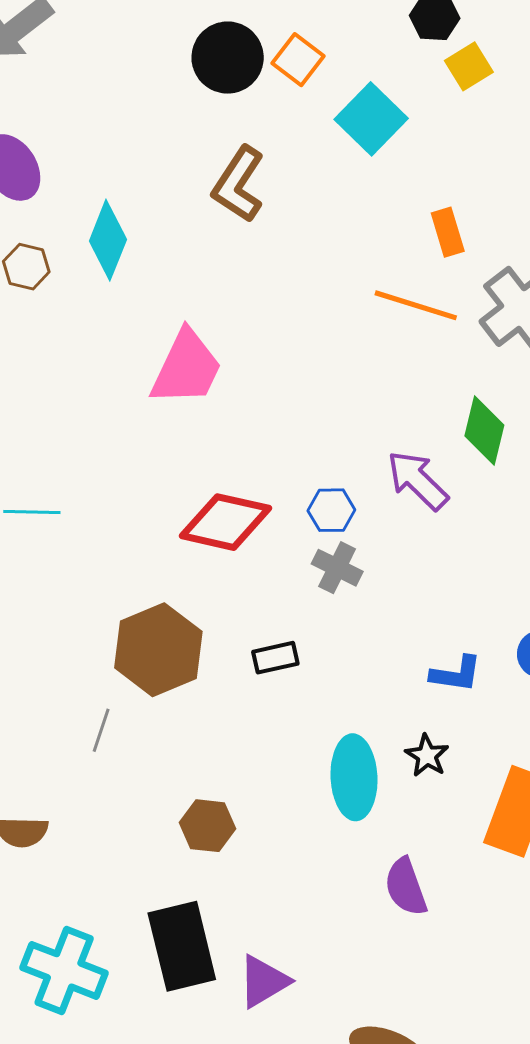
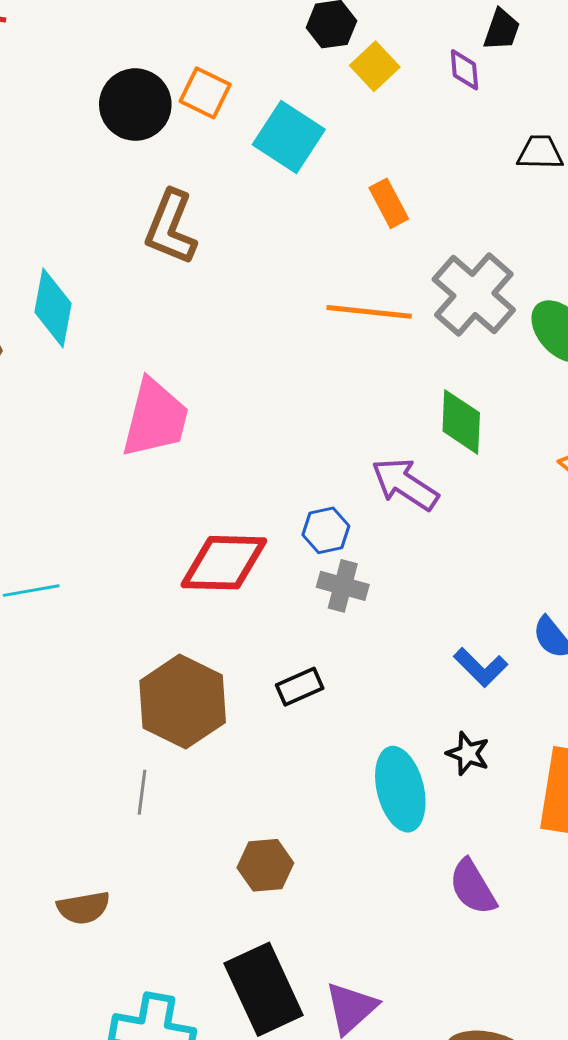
orange rectangle: (448, 232) -> (389, 203), moved
blue L-shape: (456, 674) -> (481, 667), turned 48

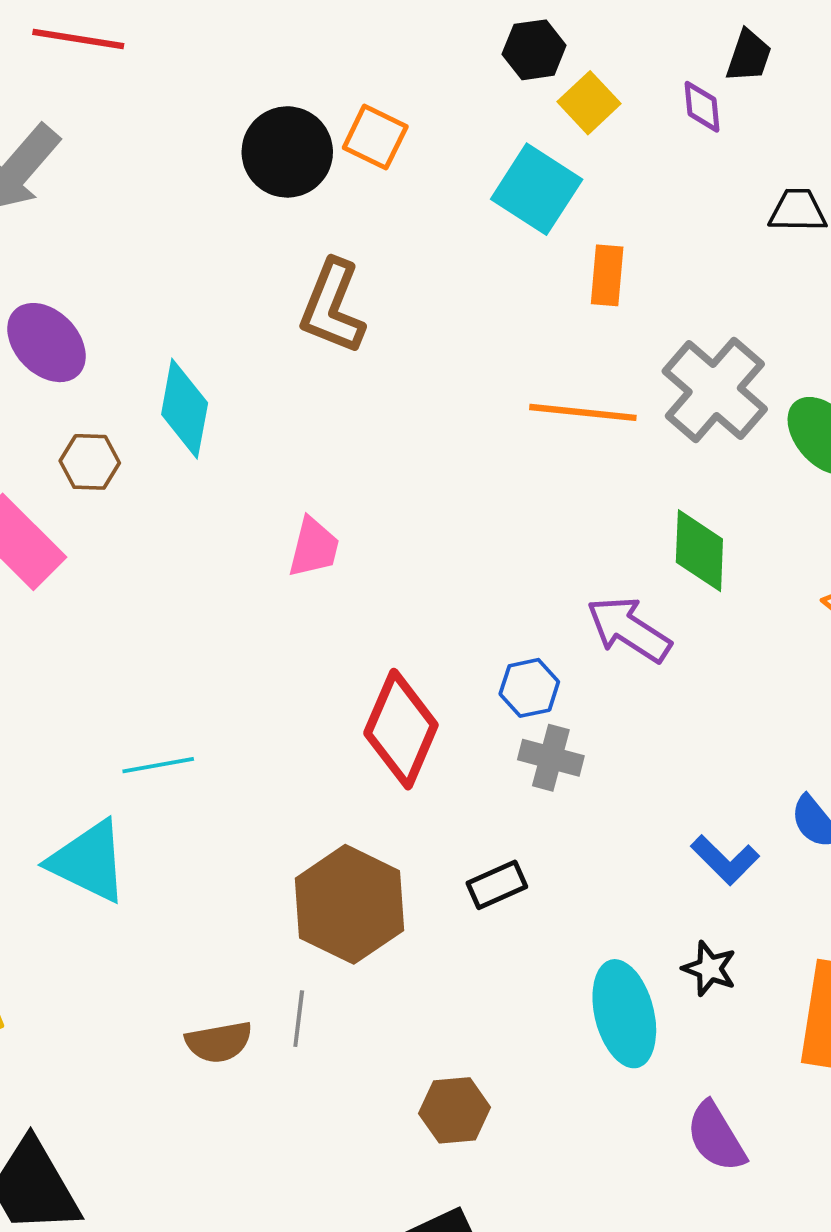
cyan square: (289, 137) -> (537, 189), moved
orange rectangle: (389, 203) -> (607, 275), turned 33
pink trapezoid: (155, 418) -> (314, 547), size x0.6
red diamond: (224, 563) -> (401, 729), turned -68
brown semicircle: (83, 908) -> (219, 1042), moved

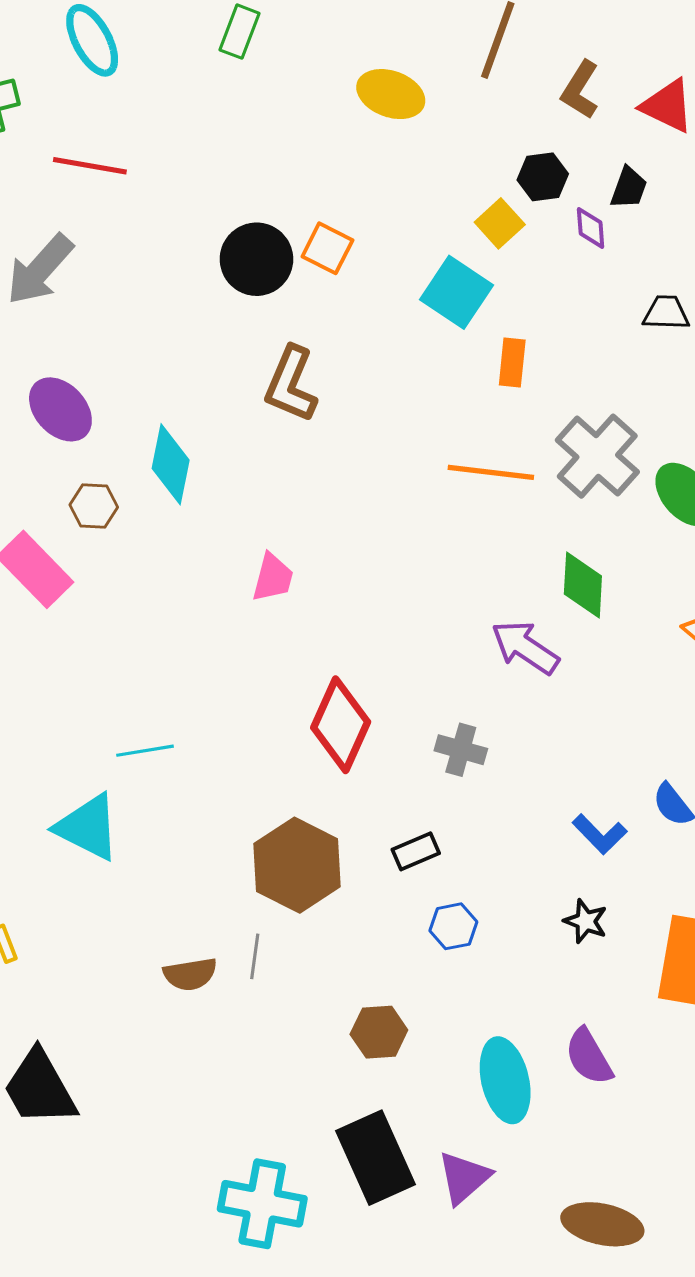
black hexagon: (534, 50) -> (543, 177), moved
blue hexagon: (529, 688) -> (453, 926), moved
cyan ellipse: (624, 1014) -> (505, 1080), moved

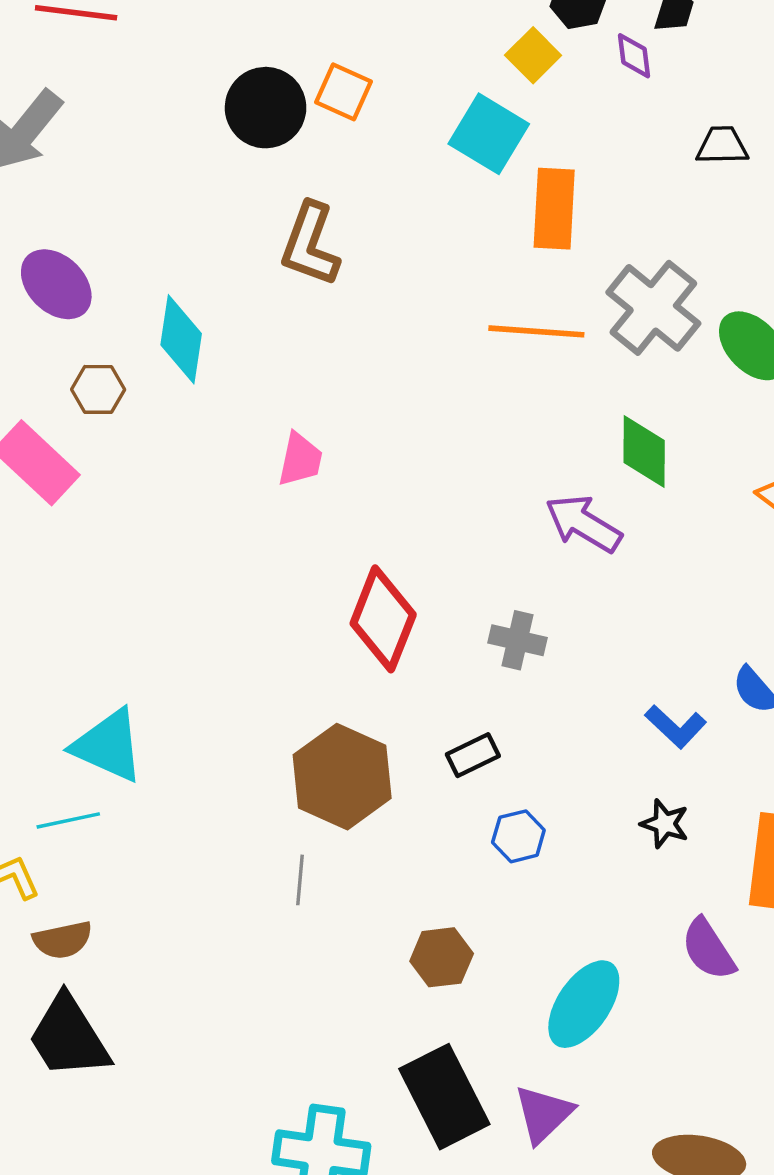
orange rectangle: (512, 363) -> (554, 209), size x1.5
cyan line: (145, 751) -> (68, 820), moved
brown semicircle: (190, 974) -> (63, 940), moved
purple semicircle: (589, 1057) -> (708, 949), moved
cyan ellipse: (505, 1080) -> (584, 1004), turned 50

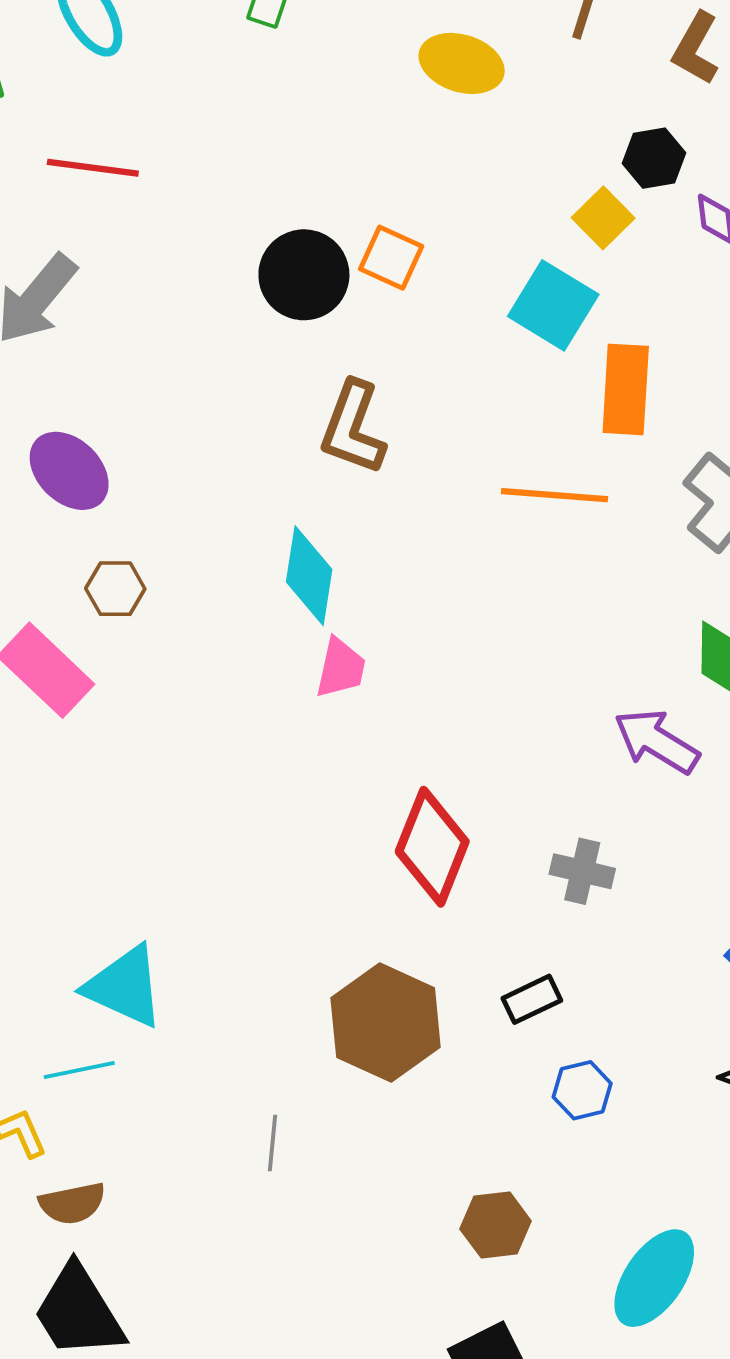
orange line: (536, 331) -> (555, 495), moved
cyan diamond: (181, 339) -> (309, 576), moved
gray line: (300, 880) -> (273, 1143), moved

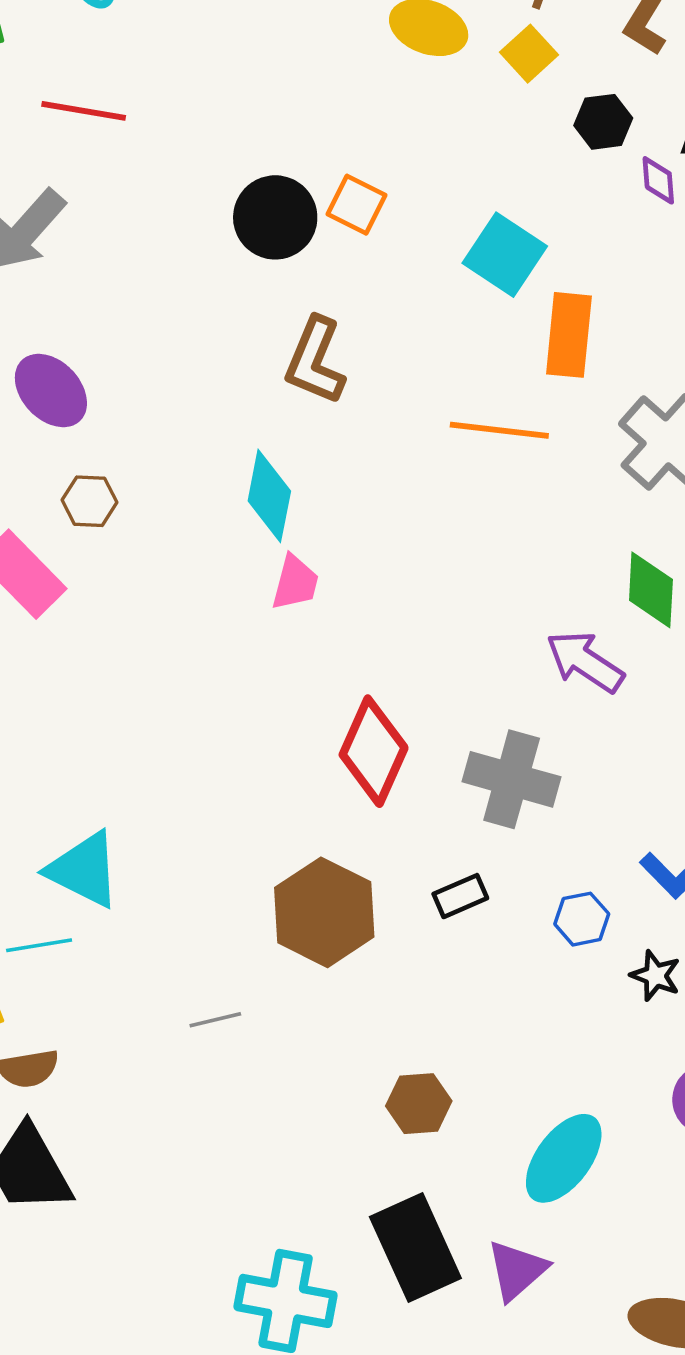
yellow square: (603, 218) -> (529, 54), moved
gray cross: (582, 871) -> (512, 779), size x1.6
blue hexagon: (582, 1090) -> (582, 919), moved
gray line: (273, 1143) -> (215, 1020), turned 69

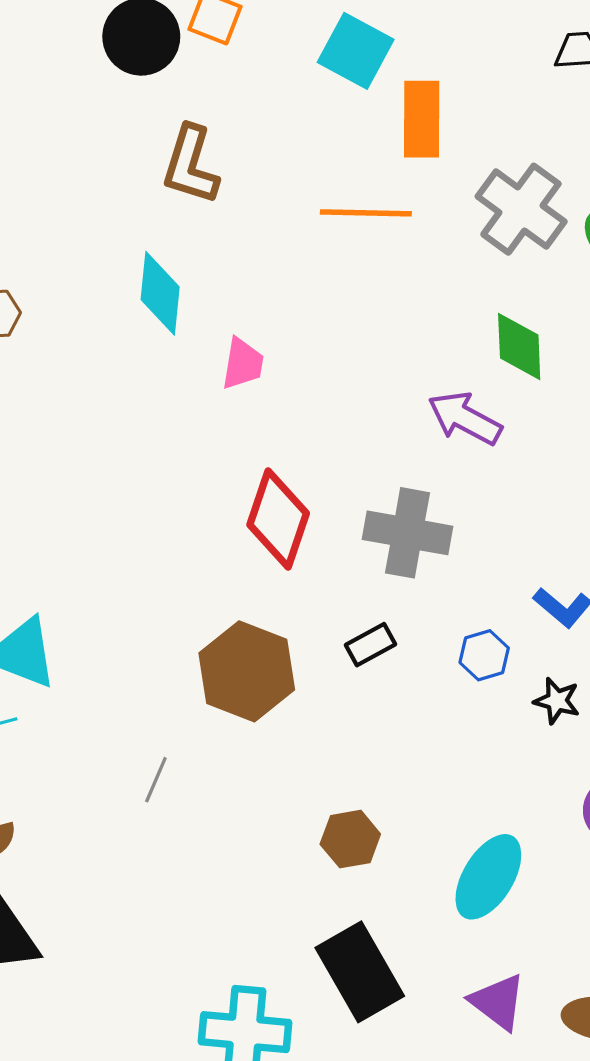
pink trapezoid: (295, 583) -> (243, 364), moved
gray line: (215, 1020) -> (156, 780), turned -48
purple triangle: (517, 1270) -> (498, 1002), moved, turned -36

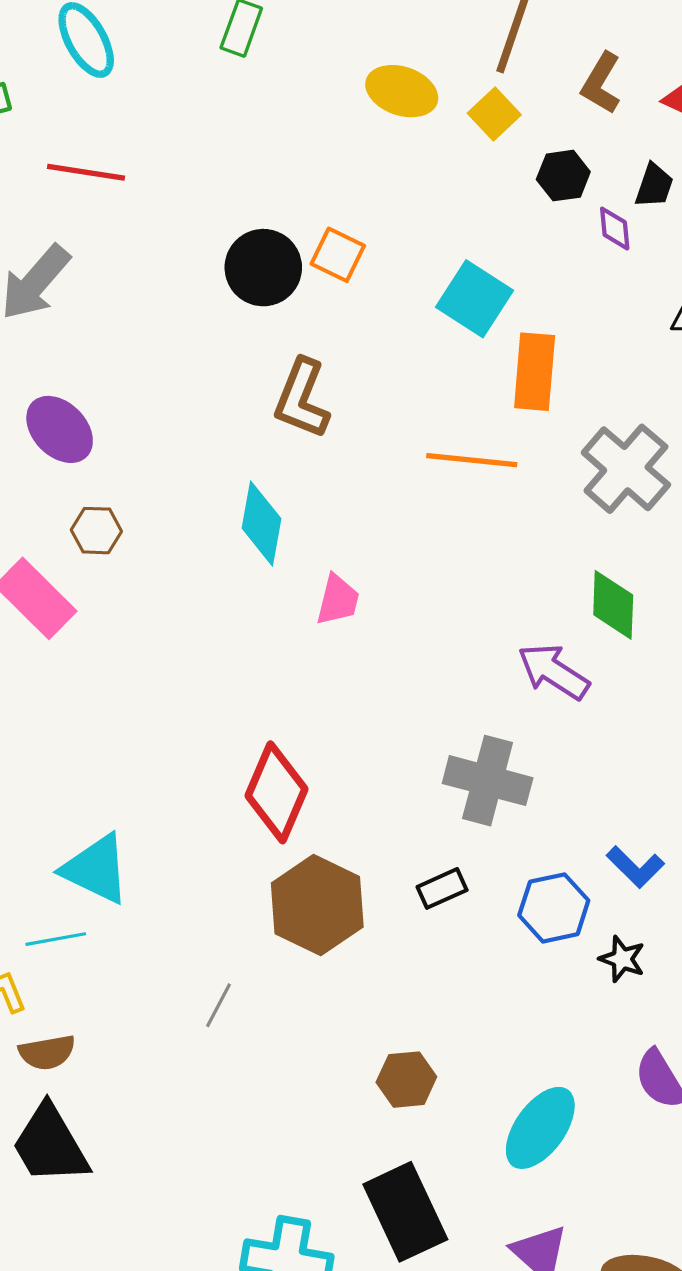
red diamond: (278, 519) -> (277, 792), moved
blue hexagon: (484, 655) -> (554, 908), size x1.4

